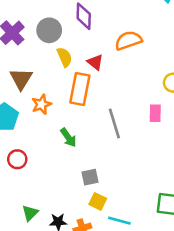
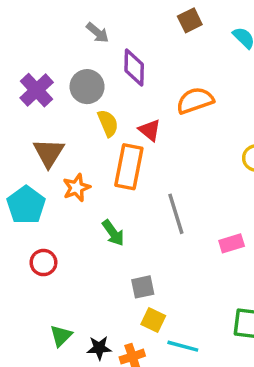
pink rectangle: (155, 113) -> (232, 243), moved, turned 72

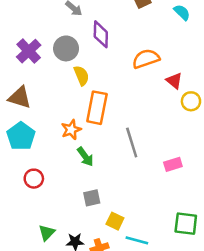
red triangle: (150, 130) -> (174, 81), moved
brown triangle: (49, 153) -> (20, 97), moved, turned -45
orange star: (77, 188) -> (71, 130), moved
gray square: (143, 287) -> (92, 198), moved

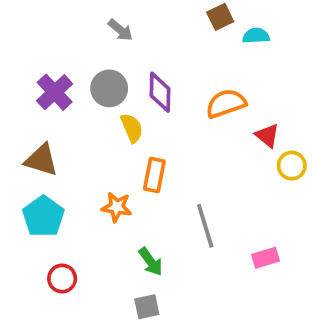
cyan semicircle: (182, 12) -> (256, 36), moved, turned -48
purple diamond: (101, 34) -> (160, 92), moved
orange rectangle: (97, 108) -> (154, 175), size x0.7
orange star: (71, 130) -> (117, 207), turned 30
green arrow: (85, 157) -> (151, 262), moved

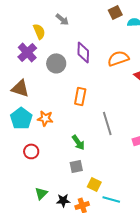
gray circle: (109, 88) -> (56, 63), moved
yellow semicircle: (132, 128) -> (39, 31), moved
orange star: (117, 207) -> (45, 118), moved

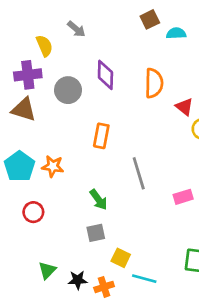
purple cross: (27, 52) -> (28, 75), turned 36
orange semicircle: (118, 58) -> (154, 83), turned 110
brown triangle: (20, 88) -> (24, 110), moved

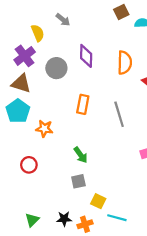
purple cross: (28, 75) -> (25, 56), turned -30
cyan pentagon: (19, 166) -> (18, 111), moved
gray line: (139, 173) -> (119, 114), moved
green triangle: (47, 270) -> (32, 220), moved

